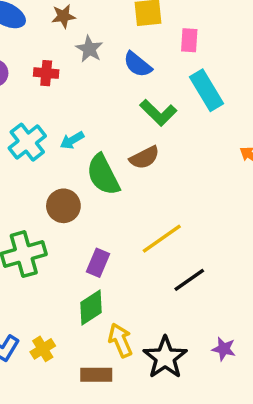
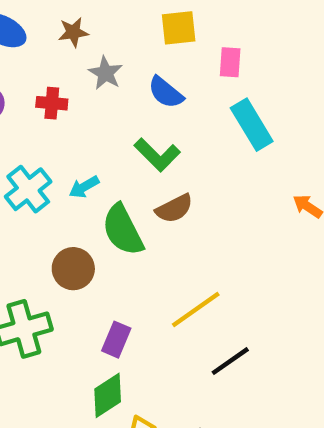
green L-shape: (158, 113) -> (157, 155), moved

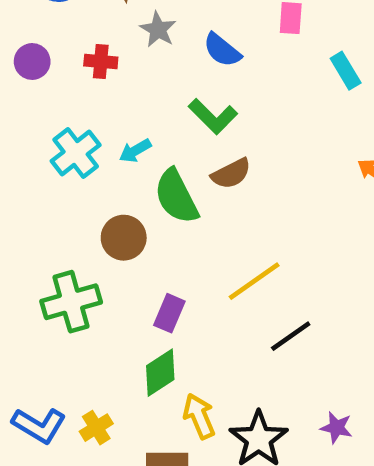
cyan rectangle: (252, 125) -> (346, 71), moved, size x0.7

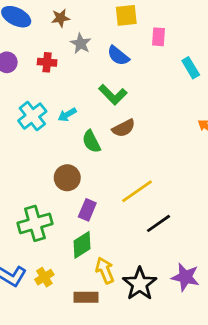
green semicircle: (176, 196) -> (91, 142), size x0.7
brown circle: (124, 238) -> (67, 178), moved
green cross: (71, 302) -> (35, 223), moved
purple star: (336, 428) -> (185, 277), size x1.5

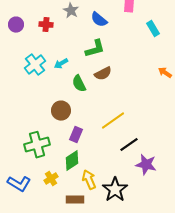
green L-shape: (113, 95) -> (95, 49), turned -60
yellow cross: (44, 277) -> (51, 179), moved
purple star: (185, 277) -> (146, 165), moved

